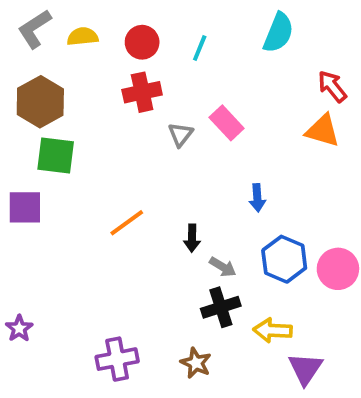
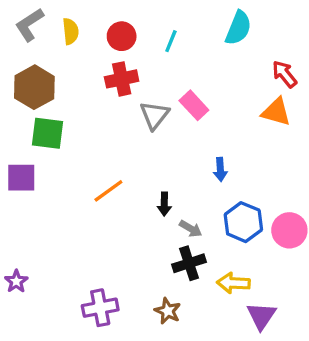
yellow semicircle: (83, 36) -> (71, 31), turned 90
gray triangle: (180, 134) -> (154, 115), size x1.4

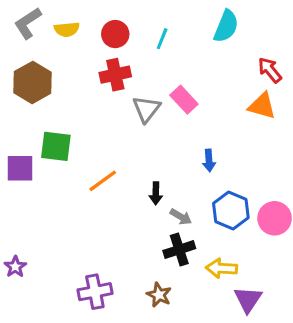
yellow semicircle: (71, 31) -> (67, 29), turned 90
green square: (48, 133) -> (56, 146), moved

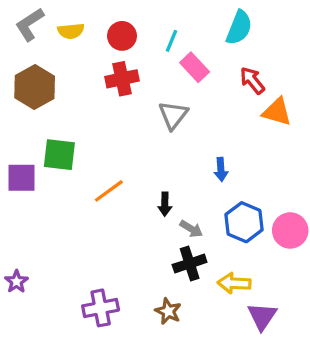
red arrow: (270, 70) -> (252, 80), moved
pink rectangle: (184, 100) -> (195, 67), moved
gray triangle: (146, 109) -> (173, 115), moved

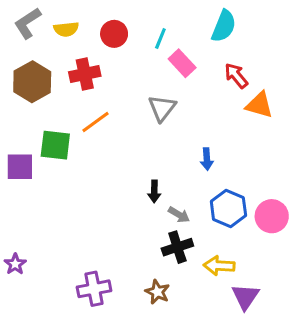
red cross: (122, 79) -> (85, 74), moved
orange line: (109, 191) -> (96, 122), moved

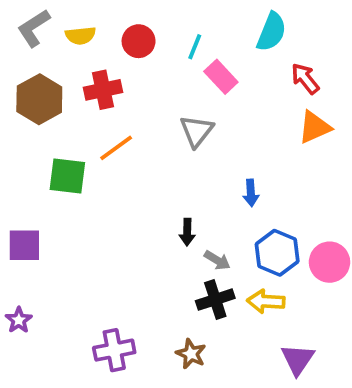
red arrow: (236, 76) -> (305, 79), moved
orange triangle: (259, 105) -> (315, 127), turned -40
purple square: (20, 167) -> (24, 245), moved
yellow arrow: (219, 266) -> (266, 301), moved

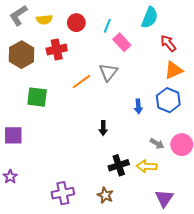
orange line: (116, 148) -> (81, 82), moved
blue hexagon: (277, 253) -> (168, 100), moved
gray arrow: (217, 260) -> (157, 144), moved

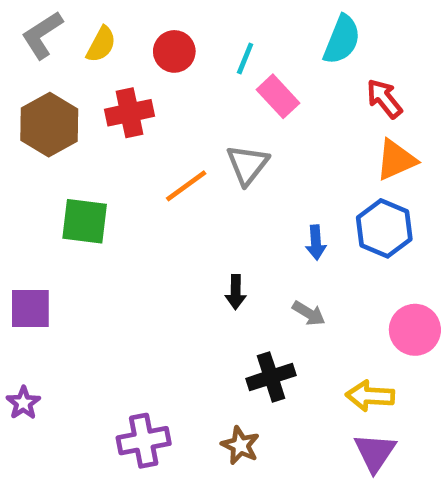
yellow semicircle: (44, 20) -> (101, 44), turned -56
gray arrow: (157, 144) -> (309, 313), moved
yellow arrow: (147, 166) -> (370, 396), moved

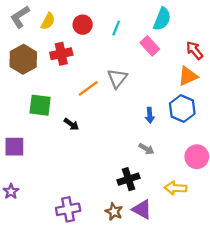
pink rectangle: (278, 96) -> (150, 46), moved
red arrow: (384, 99) -> (195, 50), moved
black arrow: (236, 292) -> (71, 124), moved, turned -56
purple triangle: (375, 452) -> (142, 209), moved, turned -35

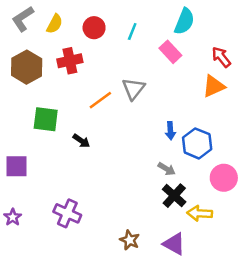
blue hexagon: (182, 109) -> (197, 143), moved
black cross: (128, 179) -> (174, 196), moved, turned -30
purple cross: (68, 209) -> (67, 213), moved, turned 35
purple triangle: (142, 209) -> (174, 244), moved

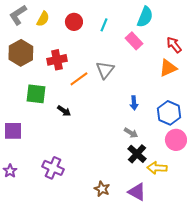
red cross: (70, 61) -> (57, 60), moved
blue hexagon: (197, 143) -> (169, 113), moved

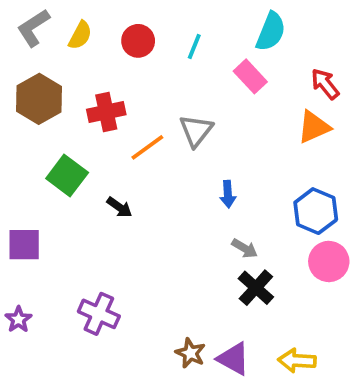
green square: (36, 94) -> (67, 175), turned 30
blue arrow: (134, 103) -> (228, 194), moved
yellow arrow: (157, 168) -> (297, 361), moved
purple triangle: (137, 192) -> (233, 359), moved

